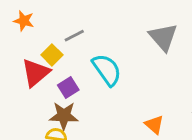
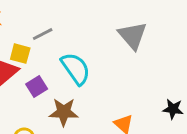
yellow square: (52, 55) -> (20, 54), turned -30
brown star: (64, 116) -> (64, 112), moved

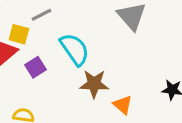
brown star: (64, 112) -> (94, 84), moved

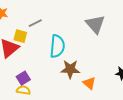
cyan semicircle: (75, 49) -> (57, 46), turned 40
purple square: (36, 67) -> (23, 78), moved

